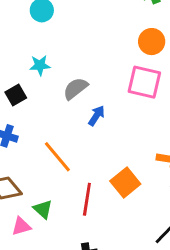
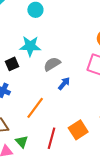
cyan star: (40, 65) -> (30, 46), size x1.5
orange line: (57, 157) -> (35, 108), turned 70

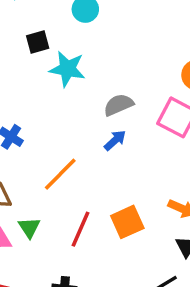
black square: (12, 64) -> (38, 42), moved
gray semicircle: (52, 64) -> (119, 105), moved

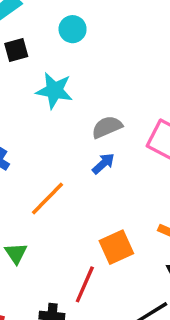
black square: (38, 42) -> (16, 50), moved
red line: (80, 229) -> (85, 284), moved

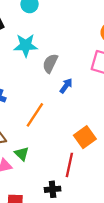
gray semicircle: (107, 127) -> (50, 63), moved, turned -30

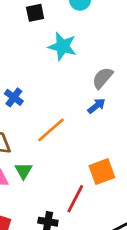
gray semicircle: (50, 63) -> (103, 78), moved

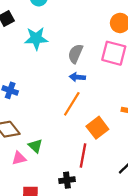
blue arrow: (96, 106) -> (77, 77), turned -120
orange line: (51, 130) -> (72, 104), moved

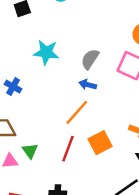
cyan star: (36, 38) -> (46, 52), moved
red line: (83, 156) -> (68, 149), moved

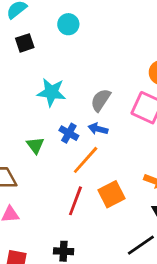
blue cross: (13, 87) -> (69, 133), moved
green triangle: (30, 151) -> (35, 145), moved

